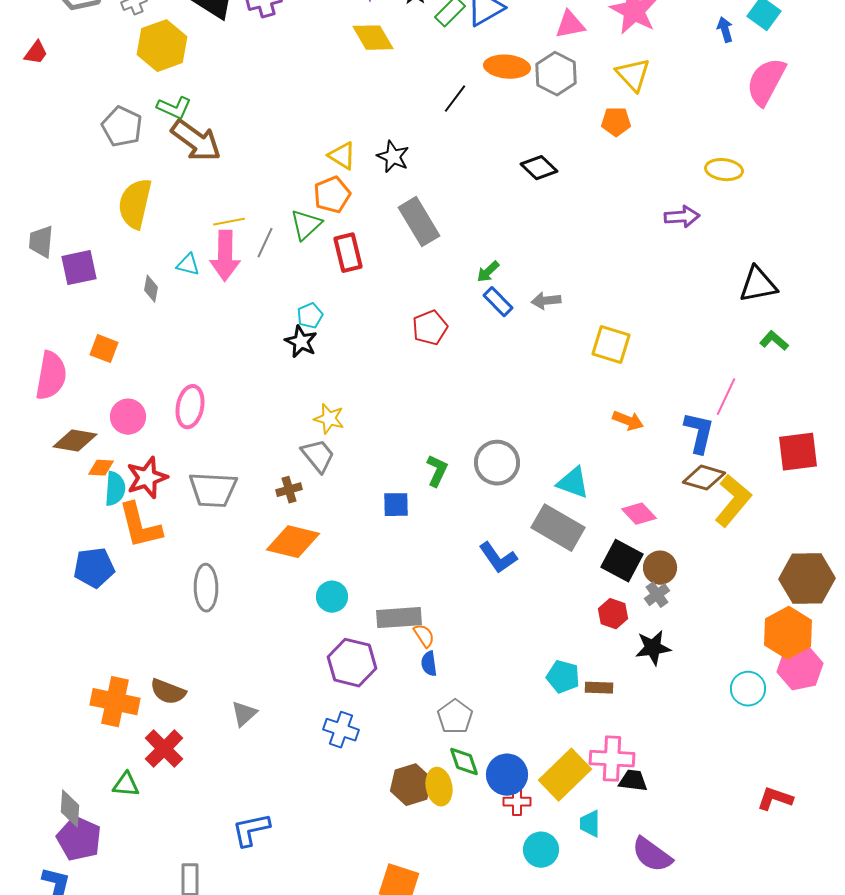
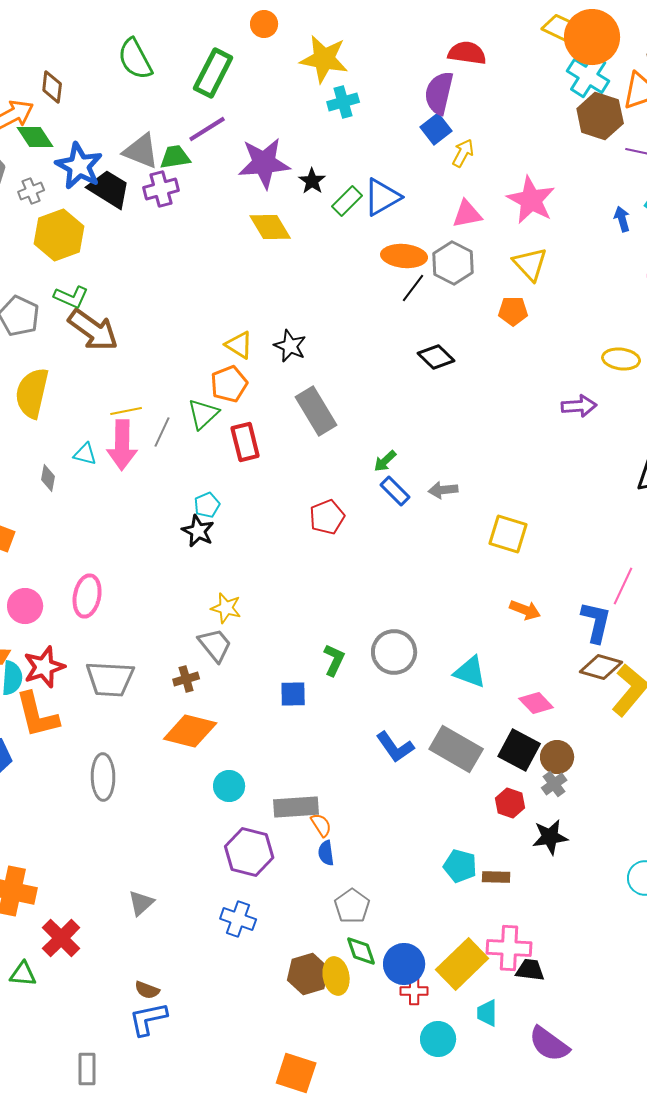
black line: (455, 99) -> (413, 288), moved
gray rectangle: (558, 528) -> (456, 749), moved
brown semicircle: (168, 692) -> (147, 990), moved, size x0.7

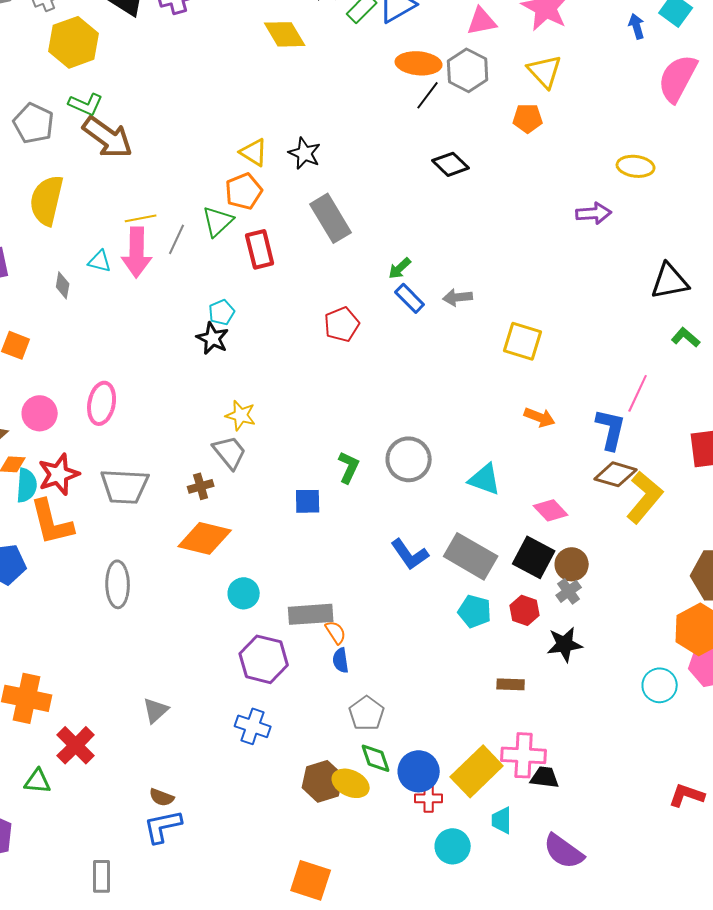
cyan pentagon: (460, 866) -> (475, 611), moved
yellow ellipse: (336, 976) -> (351, 783), turned -54

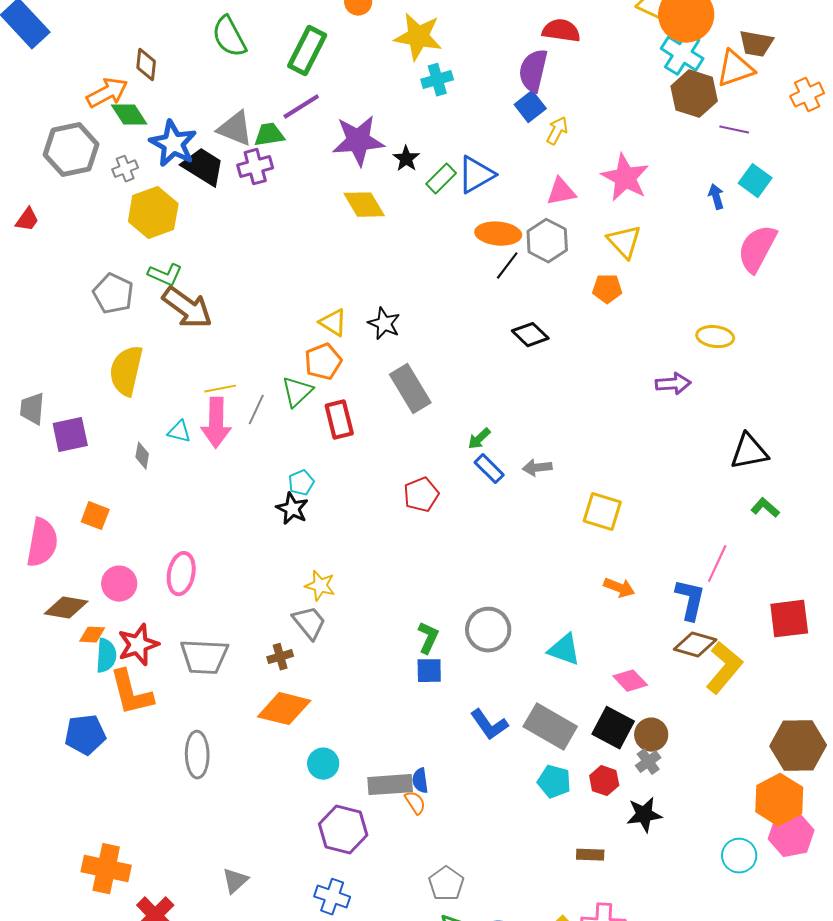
blue square: (308, 501) -> (429, 671), moved
blue semicircle: (341, 660) -> (420, 781), moved

